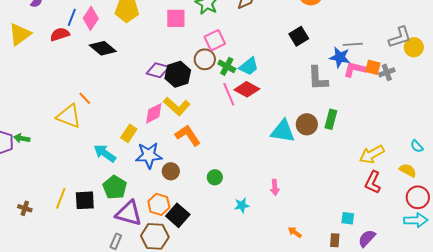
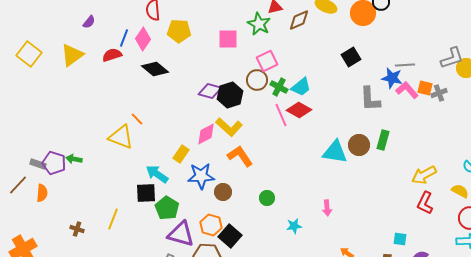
pink L-shape: (355, 69) -> (407, 90), turned 35
black square: (85, 200) -> (146, 193), moved

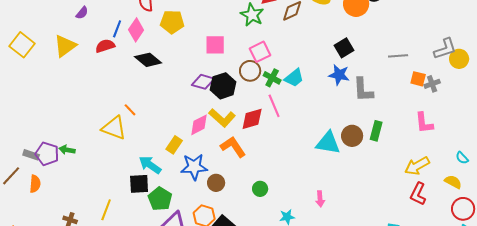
pink square: (228, 39) -> (215, 45), moved
blue star: (392, 78) -> (339, 75), moved
pink L-shape: (407, 90) -> (424, 123), moved, turned -145
red diamond: (299, 110) -> (252, 119), moved, turned -45

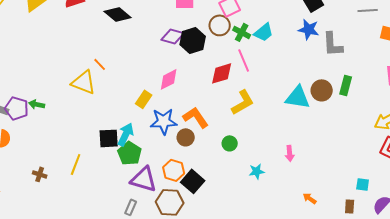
yellow L-shape: (222, 118) -> (243, 102), moved, turned -72
orange L-shape: (233, 147) -> (196, 117), moved
cyan arrow: (150, 165) -> (126, 134), moved, turned 80

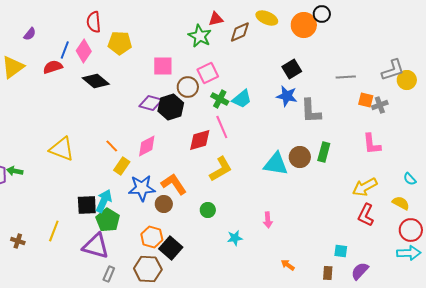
brown circle: (220, 25) -> (188, 87), moved
orange line: (100, 64) -> (112, 146), moved
purple triangle: (144, 179) -> (96, 246), moved

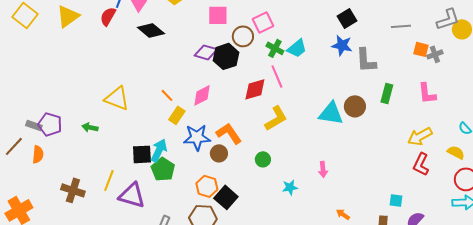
red semicircle: (53, 67) -> (108, 16), turned -42
green rectangle: (324, 152) -> (387, 93), moved
green arrow: (15, 171) -> (90, 127), moved
brown cross: (18, 241) -> (73, 190), size x1.6
purple triangle: (96, 246) -> (132, 195), moved

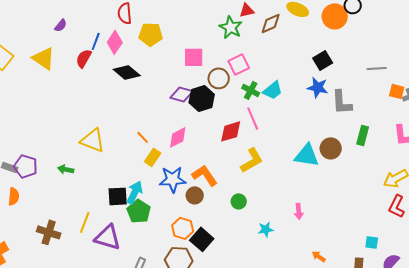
yellow triangle: (68, 16) -> (44, 58), turned -50

